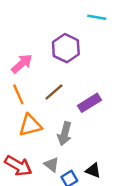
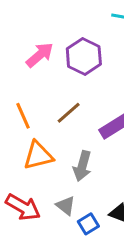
pink arrow: (22, 64) -> (40, 55), moved

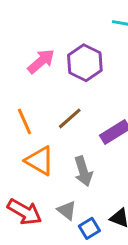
orange triangle: (38, 155) -> (40, 161), turned 44
gray arrow: (82, 166) -> (83, 171), turned -32

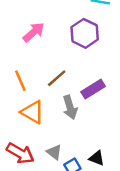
purple hexagon: (85, 63) -> (85, 33), moved
gray arrow: (83, 171) -> (70, 107), moved

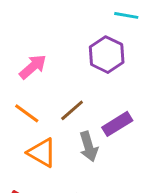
pink arrow: (34, 32) -> (33, 67), moved
orange line: (20, 81) -> (27, 113), turned -30

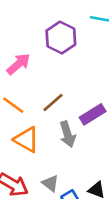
purple hexagon: (107, 55) -> (61, 38), moved

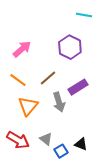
purple hexagon: (61, 38) -> (70, 47), moved
orange triangle: (26, 140) -> (28, 106), turned 40

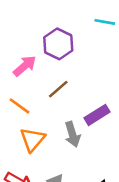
purple hexagon: (70, 47) -> (58, 44), moved
brown line: (48, 78) -> (58, 89), moved

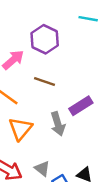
brown line: (58, 89) -> (45, 82), turned 60

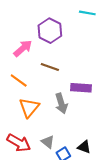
purple rectangle: (81, 106) -> (81, 88), turned 36

